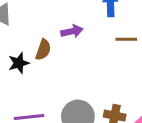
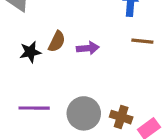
purple arrow: (72, 31) -> (88, 48), moved

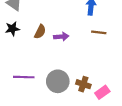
black star: (30, 52) -> (12, 29), moved

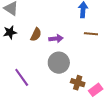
purple line: (24, 77) -> (22, 77), turned 54
gray circle: (58, 81) -> (59, 63), moved

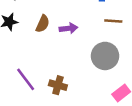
gray circle: (59, 63) -> (105, 56), moved
brown cross: (78, 83) -> (58, 85), moved

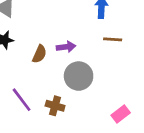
brown semicircle: (43, 24) -> (39, 54), moved
gray circle: (105, 56) -> (79, 76), moved

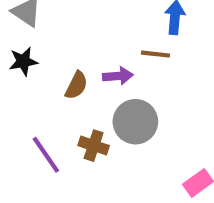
brown line: (113, 39) -> (155, 54), moved
brown cross: (55, 106) -> (94, 146), moved

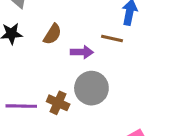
brown semicircle: (76, 85) -> (52, 34), moved
purple line: (46, 155) -> (21, 106), turned -60

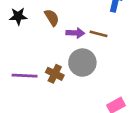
brown semicircle: (52, 34) -> (52, 18), turned -66
brown line: (112, 39) -> (99, 34), moved

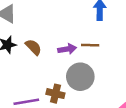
brown semicircle: (52, 18) -> (33, 47), moved

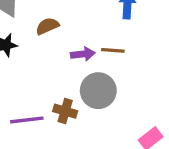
brown semicircle: (33, 47) -> (47, 26), moved, turned -72

